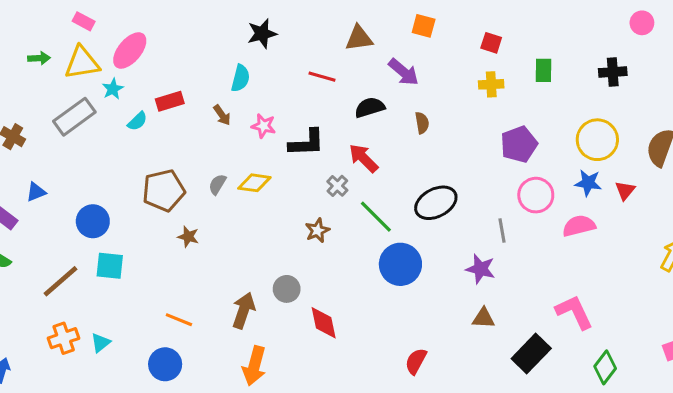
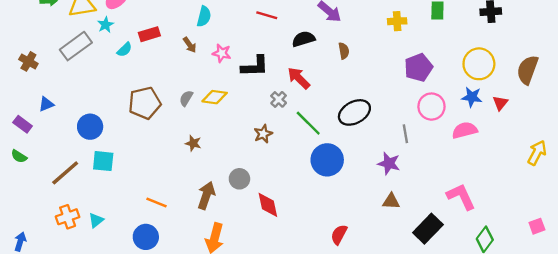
brown star: (188, 237) -> (193, 143), moved

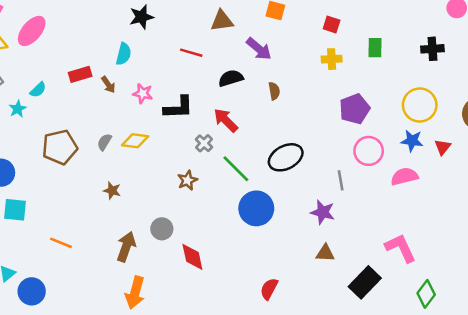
cyan star: (106, 25) -> (18, 109), moved
red rectangle: (149, 34) -> (80, 74), moved
orange line: (156, 203) -> (61, 243), moved
blue circle: (146, 237) -> (32, 291), moved

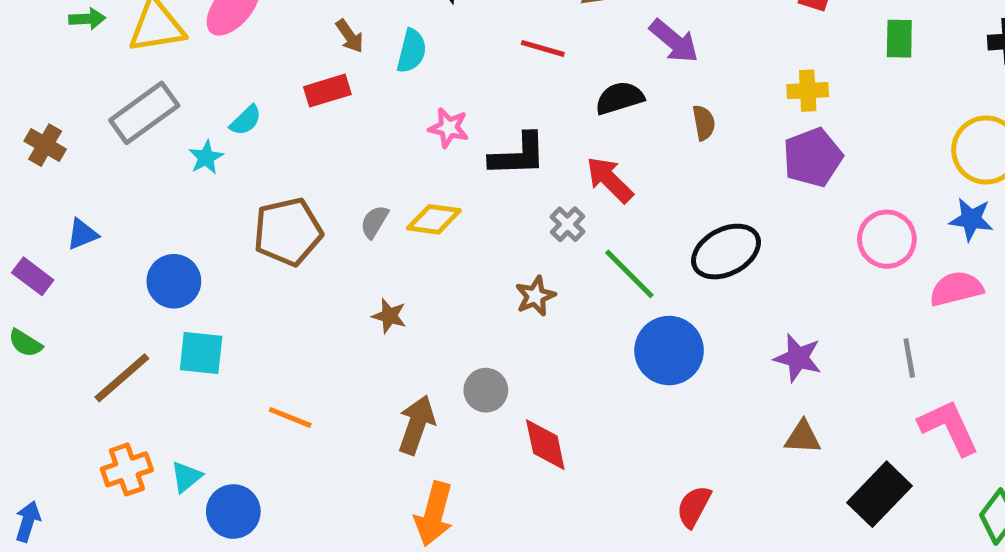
yellow cross: (332, 59) -> (808, 91), moved
brown arrow: (108, 85) -> (350, 36), moved
purple pentagon: (355, 109) -> (813, 157), moved
gray line: (341, 180) -> (909, 358), moved

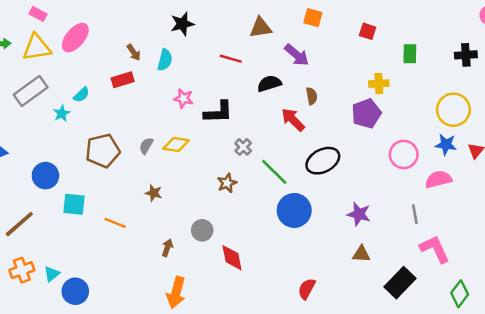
yellow cross: (808, 91) -> (379, 84), moved
red arrow: (610, 180) -> (293, 120), moved
cyan square: (201, 353) -> (74, 204), moved
orange line: (290, 417) -> (115, 223), moved
brown arrow: (417, 425) -> (167, 248), size x0.6

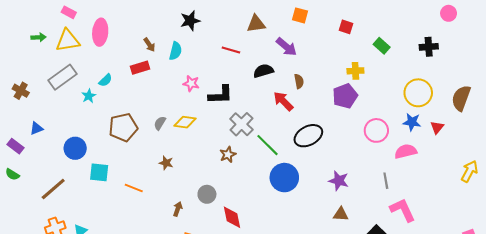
pink ellipse: (75, 38) -> (100, 32), turned -35
green rectangle: (410, 54) -> (382, 46), turned -49
gray cross: (243, 147) -> (241, 124), size x1.6

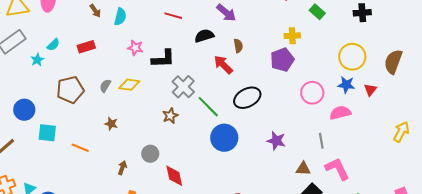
red rectangle: (140, 68) -> (86, 47), moved
brown triangle: (341, 214) -> (303, 169), moved

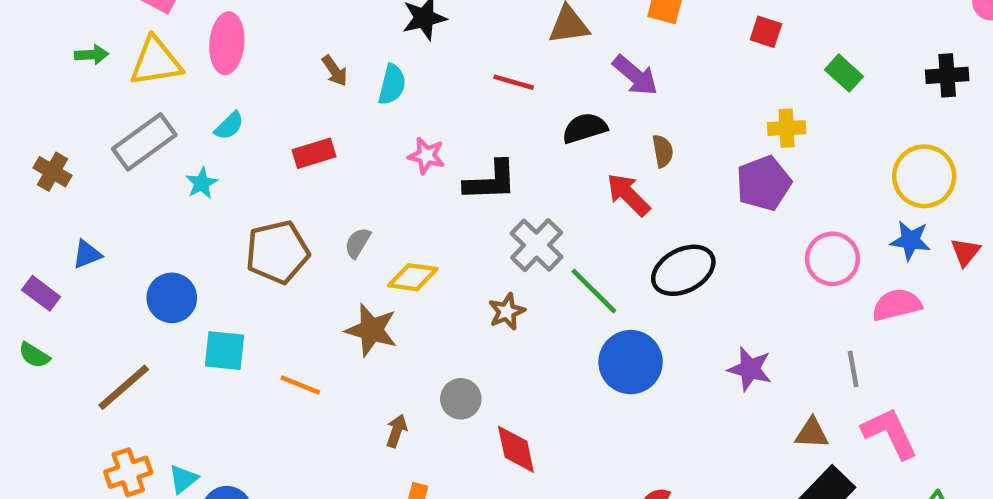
cyan semicircle: (53, 45) -> (229, 126), moved
yellow diamond: (129, 85) -> (413, 277), moved
brown star: (111, 124) -> (371, 330), size x1.6

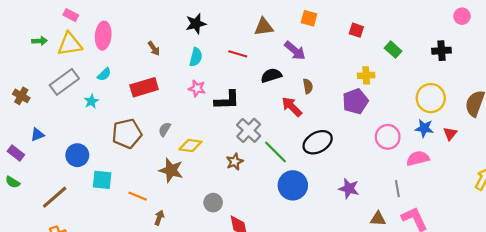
cyan semicircle: (392, 85) -> (196, 57), moved
red rectangle: (314, 153) -> (144, 87), size x1.4
brown arrow: (397, 431) -> (159, 218), moved

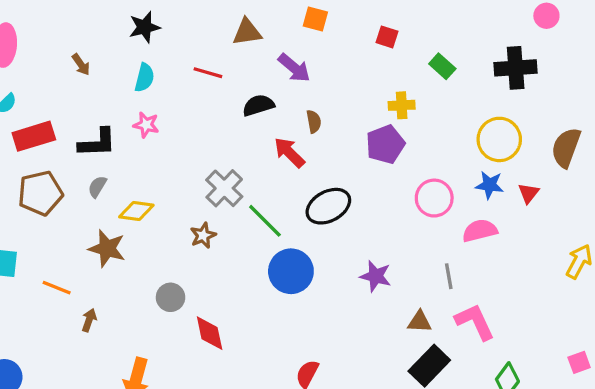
black cross: (442, 51) -> (516, 68), size x1.4
red rectangle: (144, 87) -> (34, 136), moved
black L-shape: (227, 100) -> (97, 143), moved

